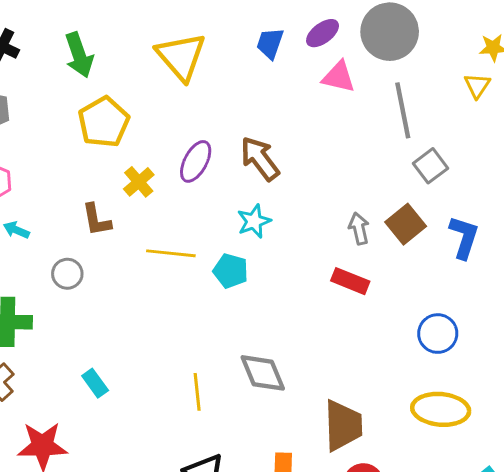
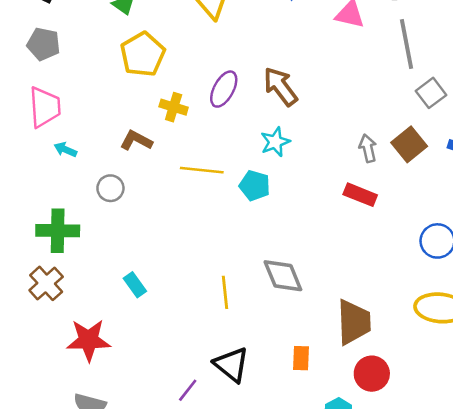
yellow cross: (139, 182) -> (174, 107), turned -32
brown L-shape: (96, 220) -> (136, 141), turned 128

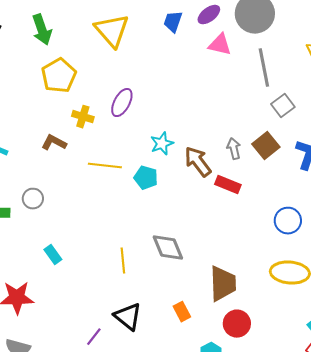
brown arrow: (280, 86) -> (198, 162), moved
gray circle: (110, 188) -> (33, 199), moved
orange rectangle: (301, 358) -> (182, 312), turned -30

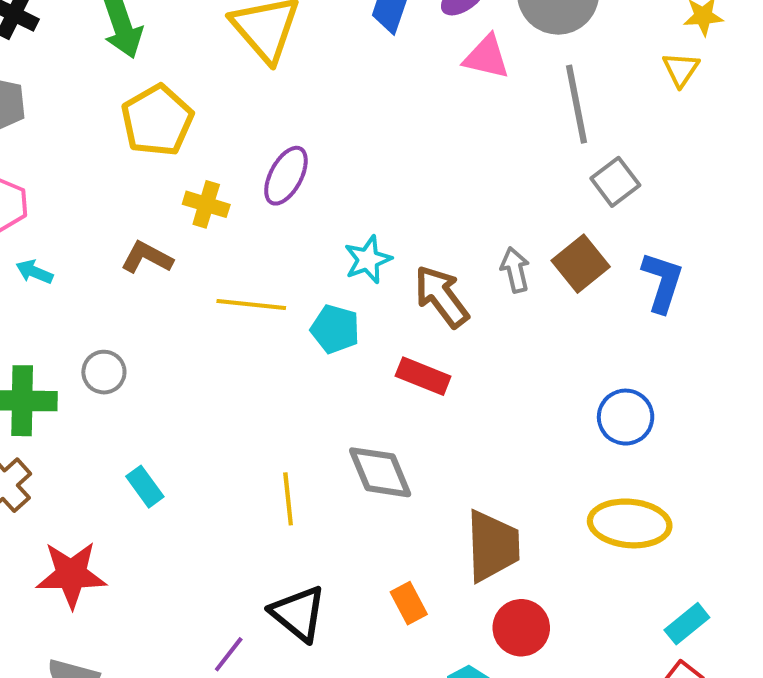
red rectangle: (228, 185) -> (423, 376), moved

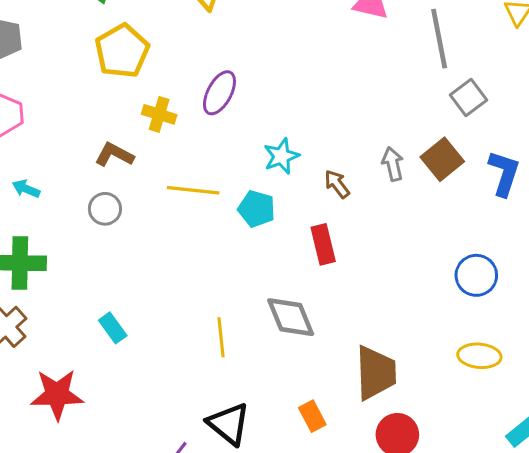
cyan arrow: (34, 272) -> (26, 189), moved
brown arrow: (441, 296) -> (337, 184), size x0.6
gray circle: (104, 372) -> (105, 209), moved
red rectangle: (423, 376) -> (323, 244), turned 54
yellow ellipse: (630, 523) -> (479, 356), size x0.7

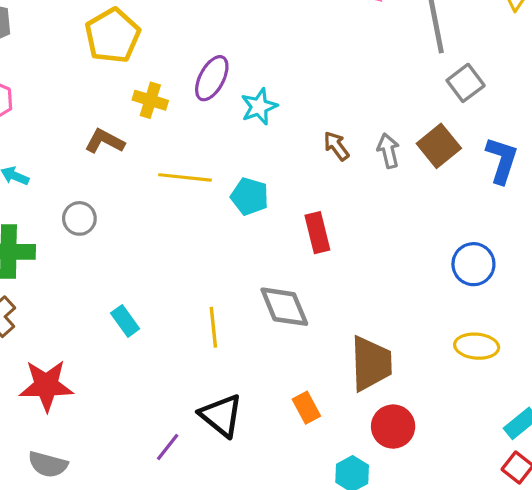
cyan star: (281, 156) -> (259, 107), moved
brown arrow: (337, 184) -> (336, 146), moved
gray circle: (105, 209) -> (79, 218), moved
cyan rectangle: (113, 328) -> (125, 321), moved

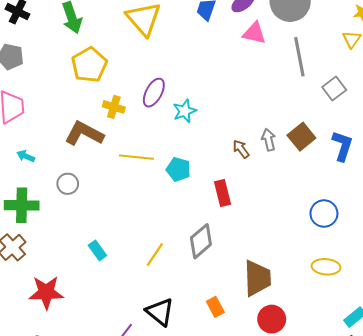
gray square: (466, 83) -> (334, 88), moved
brown L-shape: (105, 141) -> (84, 134), size x1.5
brown arrow: (336, 146) -> (241, 149), moved
gray diamond: (284, 307) -> (201, 241), turned 72
yellow line: (213, 327) -> (155, 255), turned 40

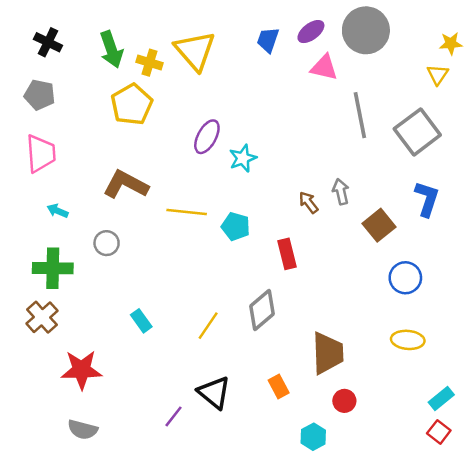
gray line: (299, 57) -> (360, 115), moved
gray square: (334, 88) -> (417, 132), size x1.6
yellow cross: (114, 107) -> (150, 63), moved
brown square: (301, 137) -> (379, 225), moved
red circle: (272, 319) -> (344, 401), size x0.7

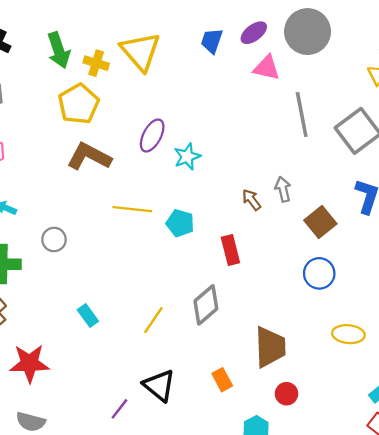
brown L-shape: (126, 185) -> (89, 157), moved
blue circle: (405, 278) -> (319, 273), moved

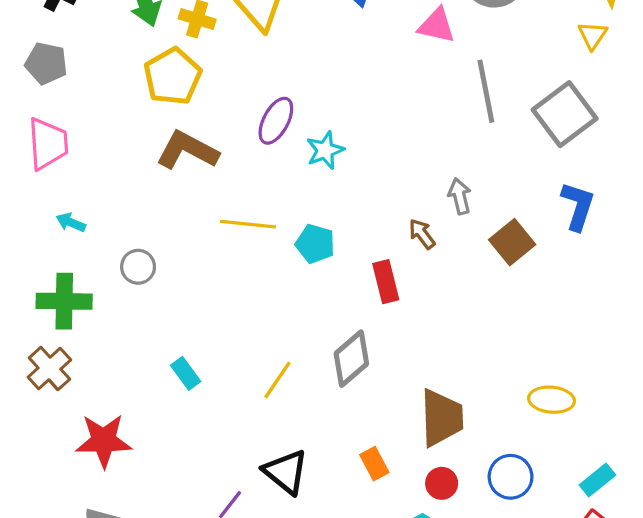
brown arrow: (251, 200) -> (422, 234), moved
blue circle: (319, 273) -> (511, 477), moved
red circle: (286, 394) -> (442, 483), moved

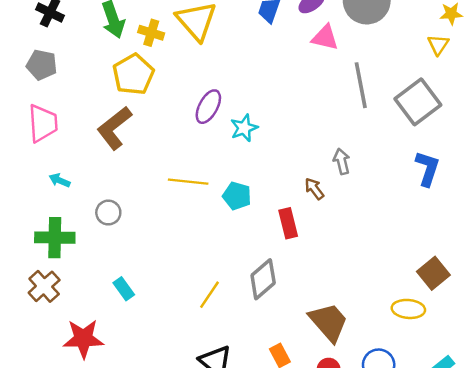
brown L-shape: (187, 150) -> (114, 128), moved, turned -66
brown square: (512, 242) -> (433, 273), moved
cyan rectangle: (186, 373) -> (124, 289), moved
brown trapezoid: (442, 418) -> (329, 322), turned -39

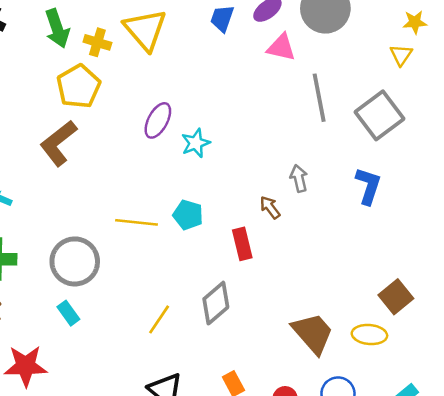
blue L-shape: (427, 168) -> (368, 186), moved
yellow line: (188, 182) -> (136, 222), moved
gray circle: (108, 213) -> (75, 261), moved, size x1.8
brown trapezoid: (329, 322) -> (313, 333), moved

